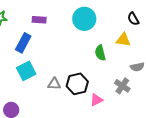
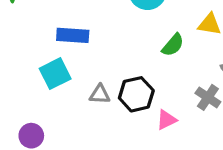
blue rectangle: (23, 43) -> (73, 35), moved, turned 66
green semicircle: (100, 53) -> (173, 45), turned -126

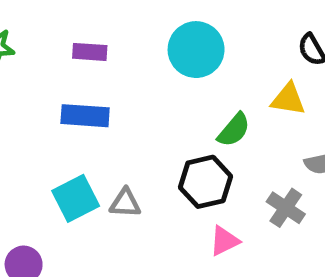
cyan square: (55, 74) -> (76, 198), moved
black hexagon: (136, 94) -> (205, 182), moved

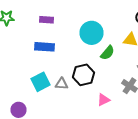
cyan circle: (196, 50) -> (92, 33), moved
black hexagon: (205, 182) -> (84, 75), moved

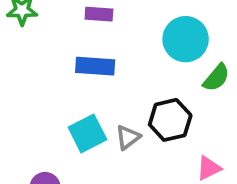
gray triangle: (62, 84) -> (128, 137), turned -40

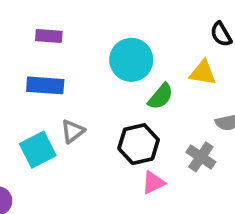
black hexagon: (170, 120) -> (139, 144), moved
gray triangle: (128, 137) -> (73, 131), moved

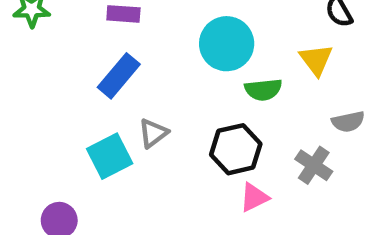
yellow triangle: (203, 73) -> (316, 60), turned 44
blue rectangle: (45, 85) -> (119, 76), turned -54
green semicircle: (161, 96) -> (263, 90), turned 44

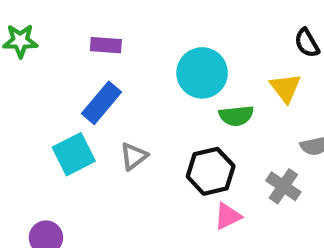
cyan square: (110, 156) -> (74, 154), moved

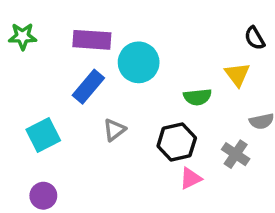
purple rectangle: (106, 45) -> (92, 40), size x1.5
cyan circle: (202, 73) -> (139, 62), moved
cyan square: (74, 154) -> (43, 135), moved

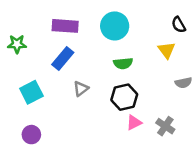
green star: (23, 36) -> (17, 44), moved
cyan circle: (139, 62) -> (115, 26), moved
green semicircle: (197, 97) -> (123, 63), moved
gray cross: (236, 154) -> (165, 126), moved

